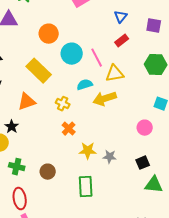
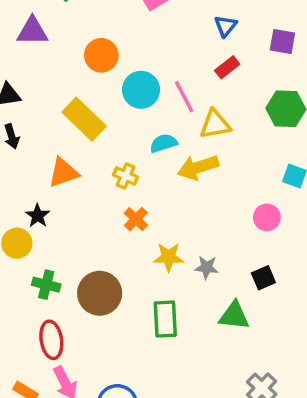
brown circle: (48, 172) -> (100, 293), size x1.6
green triangle: (154, 185) -> (234, 316), moved

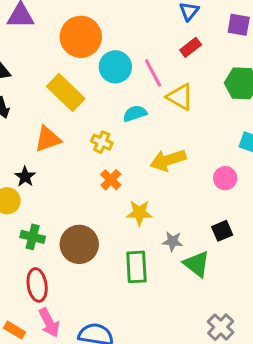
orange circle: (101, 55) -> (81, 37), size x1.4
yellow triangle: (215, 124) -> (180, 97), turned 40
yellow arrow: (198, 167) -> (168, 160), moved
gray star: (207, 267) -> (172, 241), moved
green triangle: (234, 316) -> (197, 264), turned 32

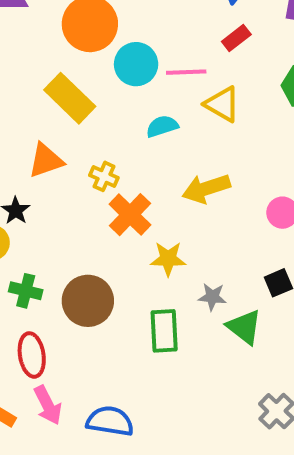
pink line: (153, 73) -> (186, 72), turned -64
yellow cross: (102, 142) -> (104, 176), moved
orange cross: (111, 180) -> (130, 215), size x1.5

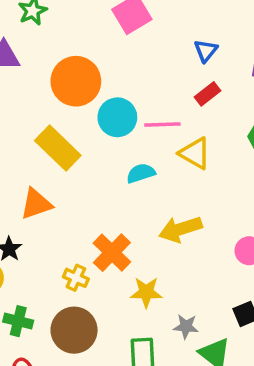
yellow cross: (104, 176) -> (76, 278), moved

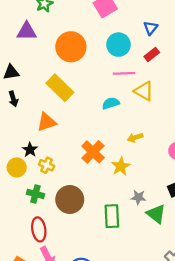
cyan circle: (117, 117) -> (118, 45), moved
yellow arrow: (180, 229) -> (135, 138), size x0.6
yellow cross: (76, 278) -> (47, 165), moved
yellow star: (146, 292) -> (121, 166), moved, turned -30

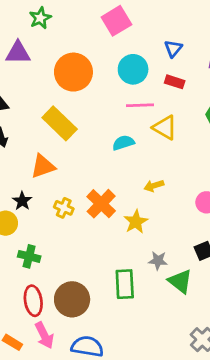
red rectangle: (152, 55) -> (175, 82), turned 56
yellow cross: (47, 165) -> (64, 208), moved
brown circle: (70, 200) -> (72, 299), moved

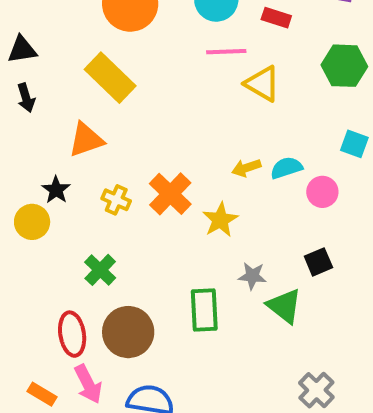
cyan semicircle: (123, 143) -> (286, 168), moved
green cross: (29, 256) -> (100, 270), moved, turned 30

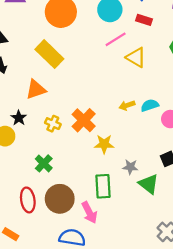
pink line: (226, 52) -> (116, 39), turned -30
yellow star: (220, 220) -> (104, 144), moved, turned 30
pink arrow: (88, 384) -> (89, 212), moved

